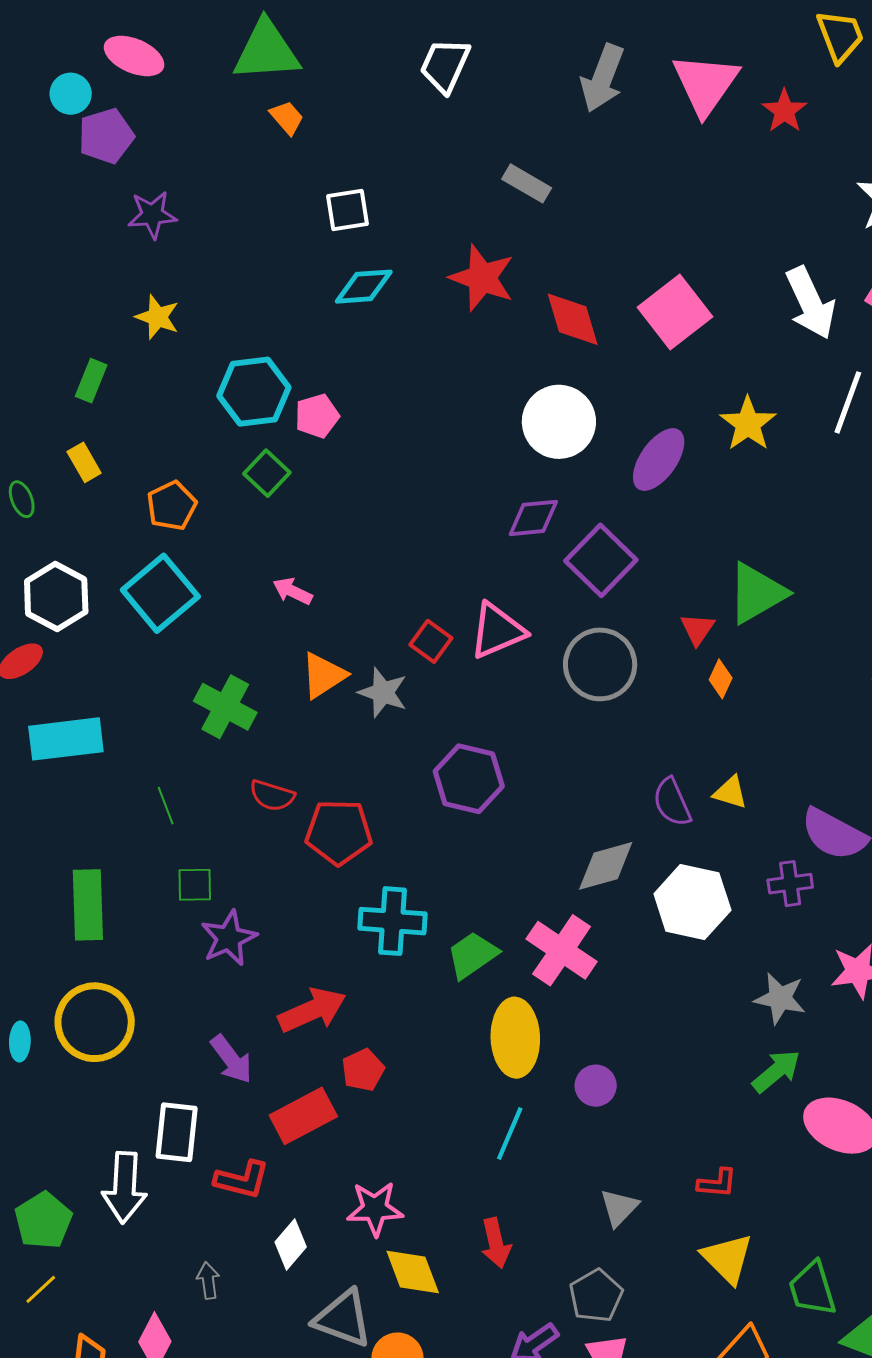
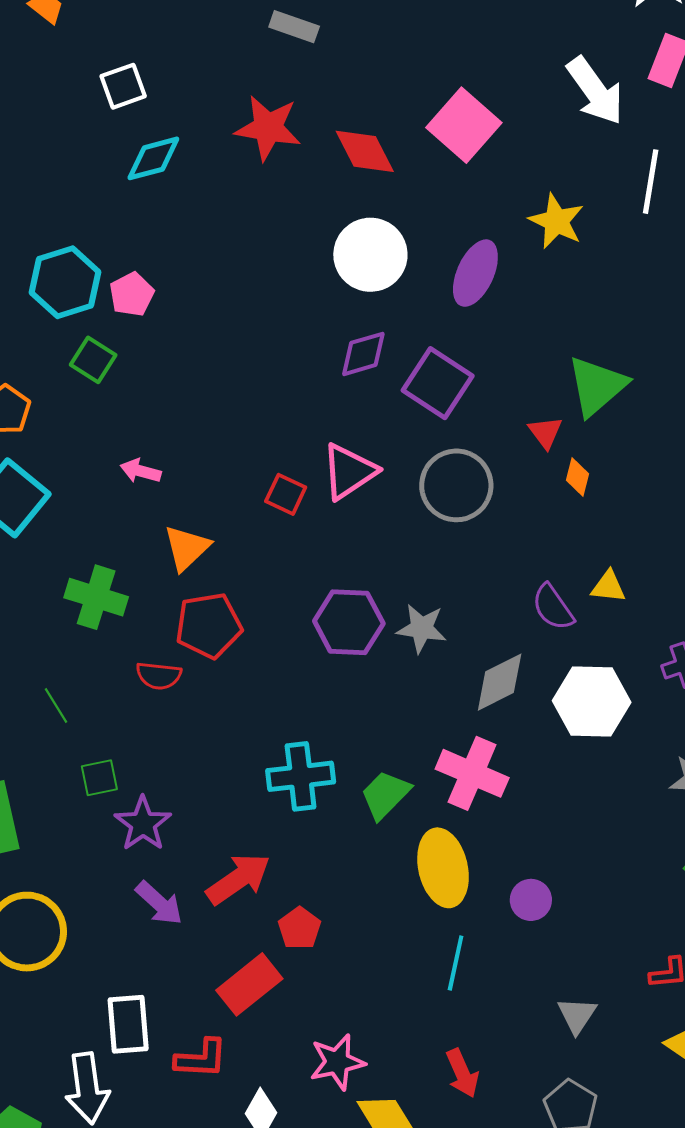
gray star: (383, 693) -> (422, 628), moved
red pentagon: (339, 832) -> (209, 625), moved
purple arrow: (231, 1059) -> (159, 903), moved

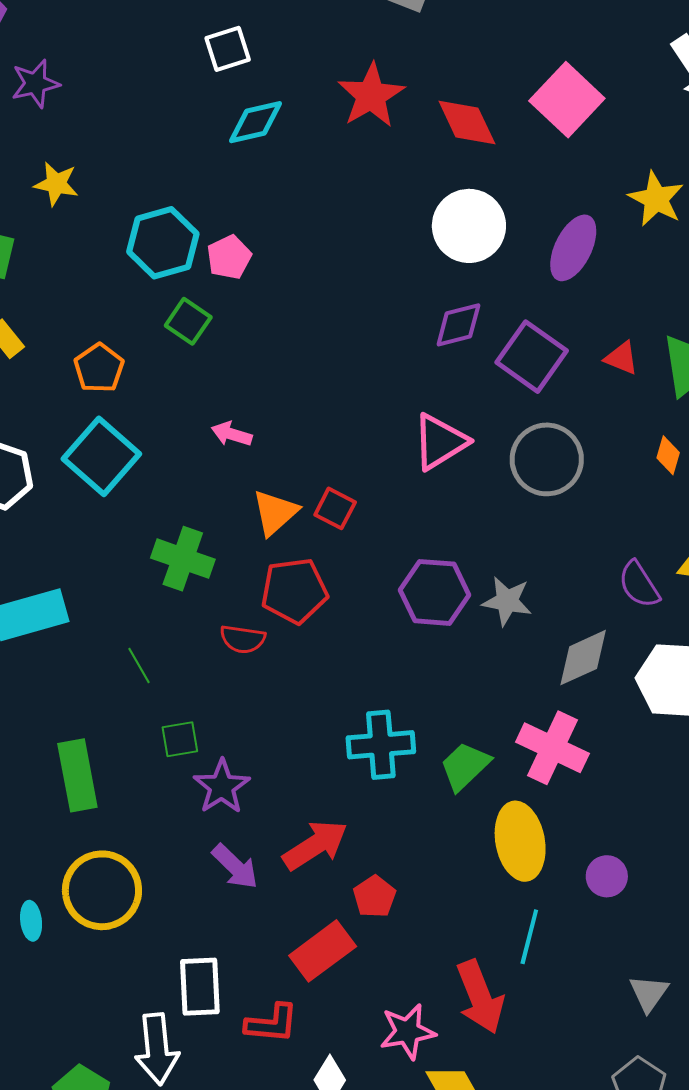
red star: (268, 128) -> (371, 95), turned 30
red triangle: (545, 432) -> (621, 358), moved, turned -33
red square: (286, 494) -> (335, 508), moved
red arrow: (462, 1073) -> (480, 997), moved, size x1.5

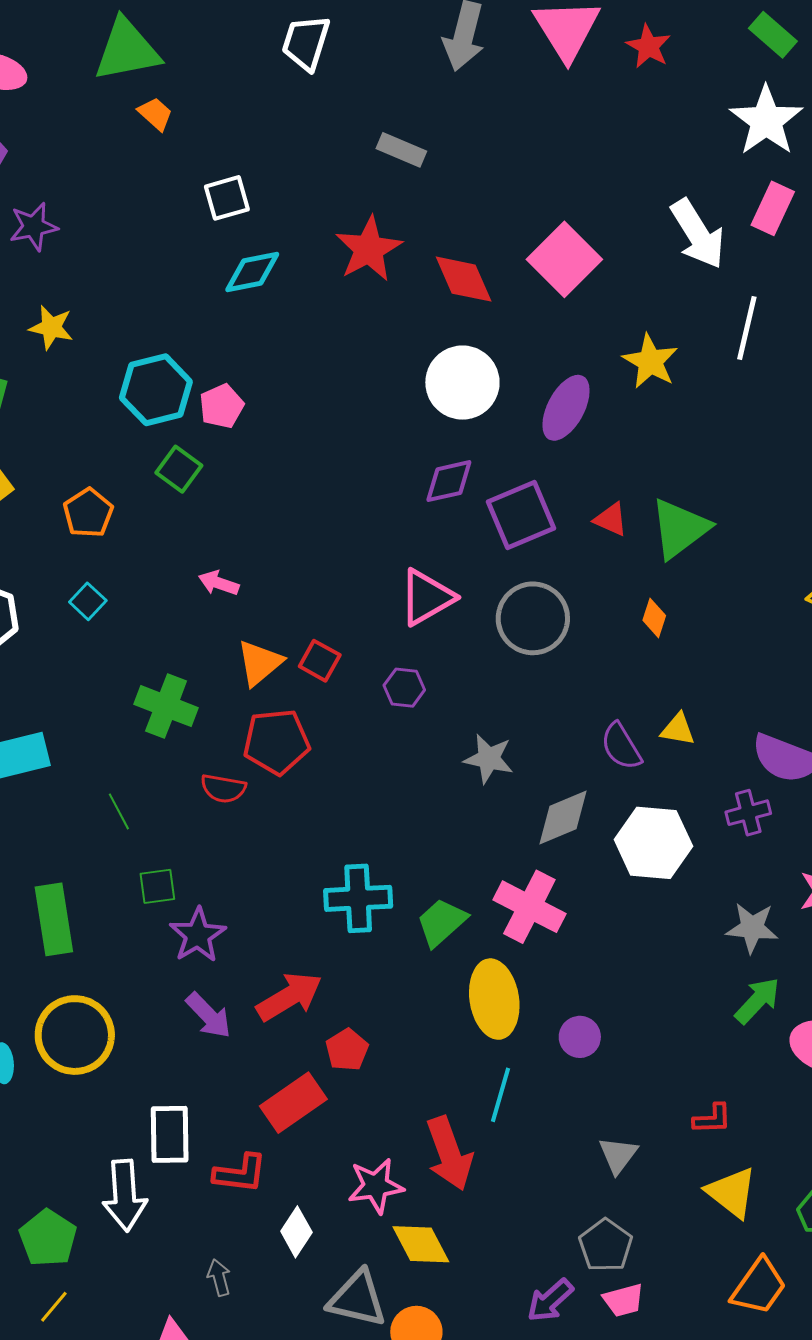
purple square: (532, 357) -> (521, 515), turned 30
cyan square: (101, 456) -> (88, 601), size x0.5
purple hexagon: (435, 592) -> (404, 688), moved, size x0.6

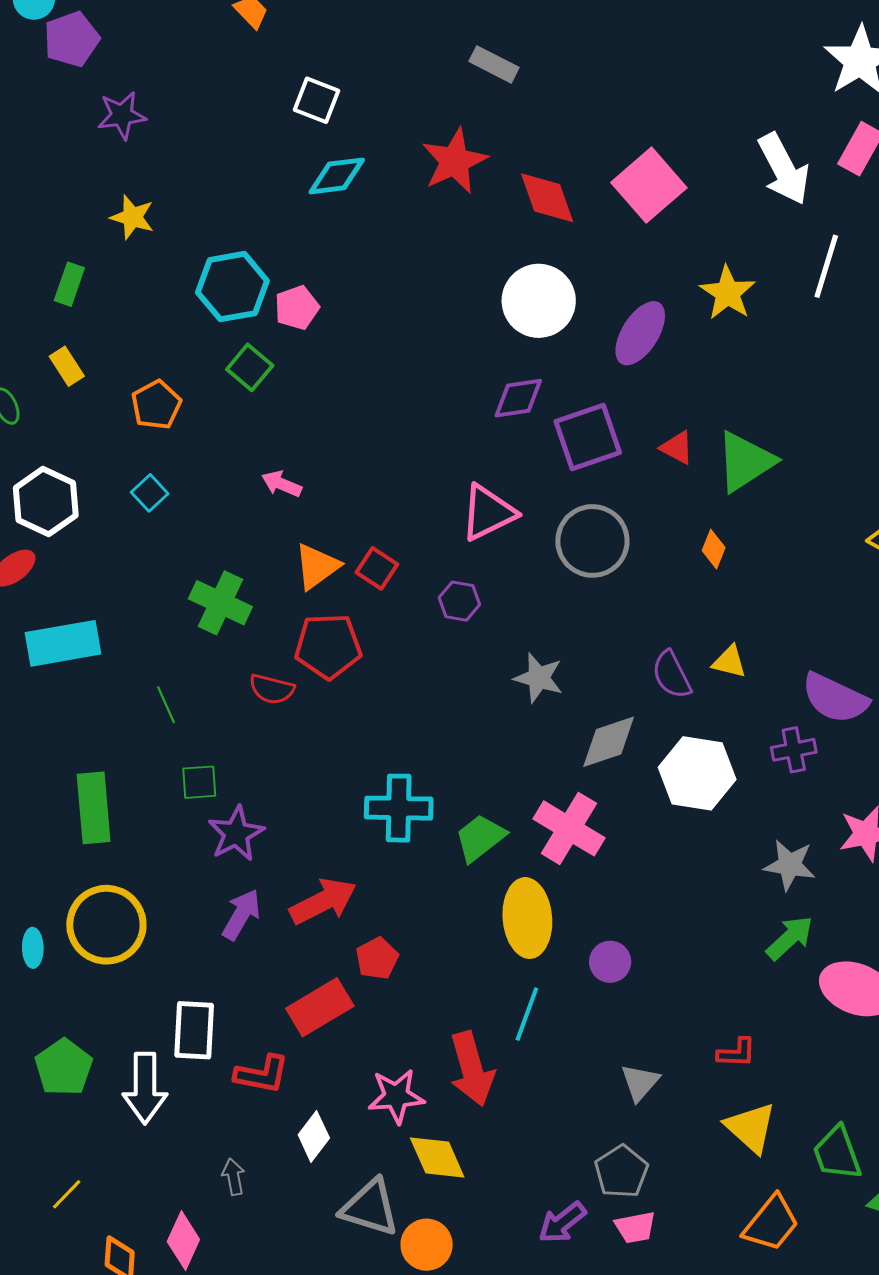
white square: (227, 198) -> (317, 100), turned 33
purple arrow: (209, 1016) -> (241, 915), turned -110
green pentagon: (48, 1238) -> (64, 1067), moved

